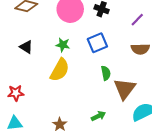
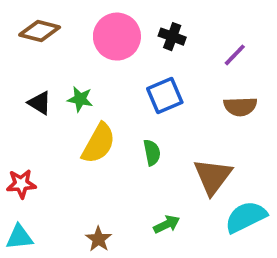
green star: (63, 45) -> (80, 99), moved
green semicircle: (106, 73) -> (152, 153), moved

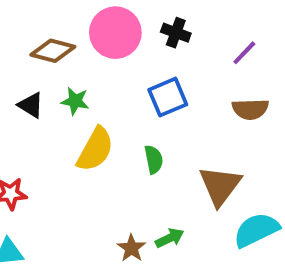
brown diamond: (40, 31) -> (53, 51), moved
brown star: (99, 239) -> (131, 248), moved

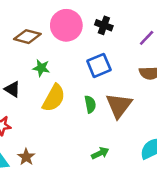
black triangle: (31, 105) -> (12, 89), moved
brown triangle: (220, 186) -> (119, 106), moved
brown star: (131, 248) -> (26, 157), moved

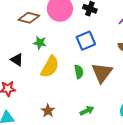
brown star: (26, 157) -> (48, 111), moved

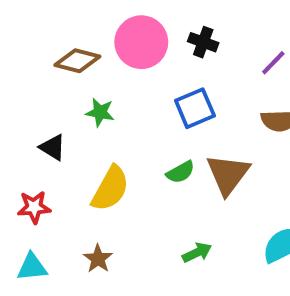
yellow semicircle: (50, 67) -> (110, 189), moved
green semicircle: (79, 72) -> (180, 172), turned 72
brown star: (48, 111) -> (98, 259), moved

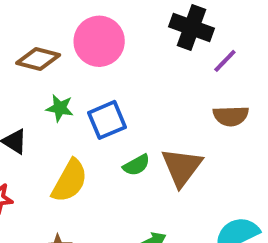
black cross: (203, 42) -> (191, 28), moved, size x1.5
blue square: (195, 108) -> (107, 120), moved

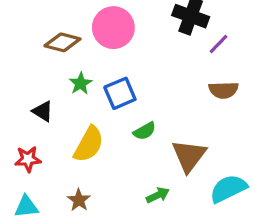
green star: (60, 108) -> (81, 83), turned 30
brown triangle: (182, 167) -> (189, 156), moved

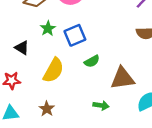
brown triangle: (189, 156) -> (122, 78), turned 45
green arrow: (158, 195) -> (101, 105), turned 35

